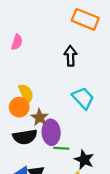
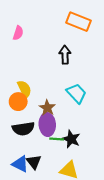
pink semicircle: (17, 42) -> (18, 33), moved
brown star: (40, 117) -> (47, 108), moved
black star: (84, 160) -> (71, 139), moved

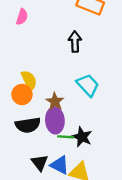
blue triangle: (20, 164) -> (60, 165), moved

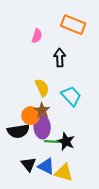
pink semicircle: (22, 17) -> (37, 36), moved
yellow semicircle: (29, 80) -> (42, 88), moved
orange circle: (22, 94) -> (31, 116), moved

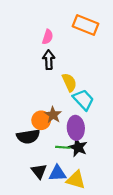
black arrow: (60, 58) -> (49, 60), moved
yellow semicircle: (42, 88) -> (69, 82), moved
purple ellipse: (42, 127) -> (76, 128), moved
blue triangle: (46, 166) -> (57, 173), turned -30

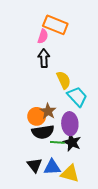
orange rectangle: (86, 25) -> (55, 25), moved
black semicircle: (28, 137) -> (43, 132), moved

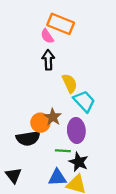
pink semicircle: (43, 36) -> (47, 36), turned 128
black semicircle: (43, 132) -> (28, 138), moved
black star: (72, 142) -> (79, 162), moved
black triangle: (35, 165) -> (13, 175), moved

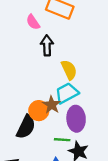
pink semicircle: (47, 36) -> (33, 22), moved
cyan trapezoid: (84, 101) -> (67, 93), moved, turned -75
black semicircle: (28, 138) -> (26, 127), turned -55

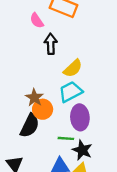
yellow semicircle: (69, 70) -> (73, 68), turned 72
brown star: (52, 105) -> (34, 98), moved

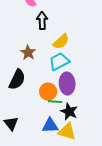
brown star: (34, 98) -> (28, 53), moved
orange circle: (43, 109) -> (48, 92), moved
black semicircle: (30, 126) -> (17, 80), moved

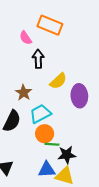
cyan trapezoid: (59, 62) -> (40, 114), moved
purple ellipse: (67, 84) -> (79, 96), moved
black star: (69, 112) -> (67, 155), turned -30

